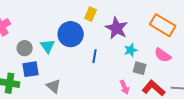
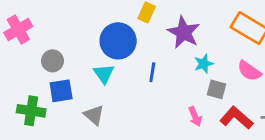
cyan triangle: (48, 46) -> (104, 74), moved

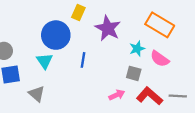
cyan star: (204, 64) -> (137, 49), moved
pink arrow: (195, 116) -> (117, 95), turned -91

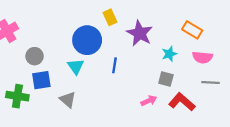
yellow rectangle: (78, 12) -> (110, 17), turned -49
orange rectangle: (160, 25) -> (192, 30), size x0.7
pink semicircle: (160, 59) -> (202, 57), moved, turned -30
gray line: (178, 96) -> (210, 82), moved

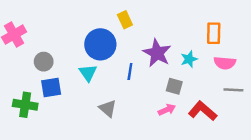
orange rectangle: (192, 30) -> (214, 33), turned 60
purple star: (140, 33) -> (157, 53), moved
gray square: (166, 79) -> (174, 86), moved
gray triangle: (68, 100) -> (108, 108), moved

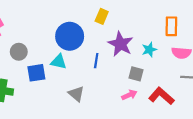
yellow rectangle: (125, 20) -> (102, 16), moved, turned 48
cyan triangle: (88, 73) -> (59, 62), turned -42
blue square: (51, 87) -> (36, 73), moved

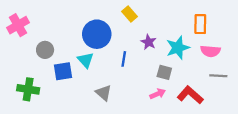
yellow rectangle: (102, 16) -> (129, 14), turned -64
purple star: (121, 44) -> (149, 42), size x0.6
cyan star: (149, 50) -> (178, 48), size x1.5
cyan triangle: (59, 62) -> (86, 60), turned 35

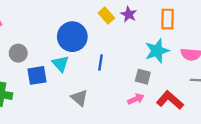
orange rectangle: (200, 24) -> (168, 19), moved
purple star: (149, 42) -> (129, 14), moved

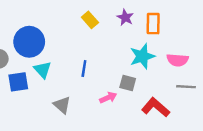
purple star: (129, 14) -> (125, 17), moved
blue circle: (72, 37) -> (29, 42), moved
pink arrow: (136, 99) -> (108, 98), moved

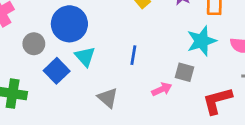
blue square: (18, 82) -> (57, 71), turned -35
red L-shape: (156, 107) -> (217, 101), turned -56

